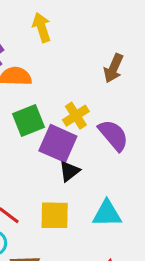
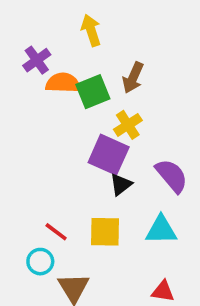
brown arrow: (113, 68) -> (133, 78), moved
green square: (28, 121) -> (93, 92), moved
purple semicircle: (113, 135) -> (172, 176), moved

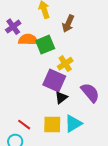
brown arrow: (133, 78) -> (68, 24), moved
cyan triangle: (161, 230) -> (73, 124), moved, turned -30

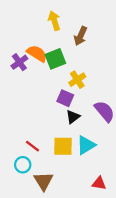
purple cross: (13, 27) -> (19, 62), moved
orange semicircle: (28, 40) -> (37, 53), turned 30
purple square: (54, 81) -> (65, 98), size x0.7

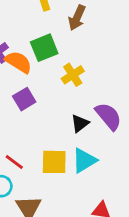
orange semicircle: (37, 53) -> (18, 62), moved
purple square: (65, 98) -> (24, 99), moved, turned 35
black triangle: (73, 117) -> (80, 123), moved

